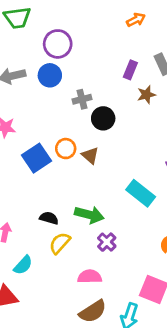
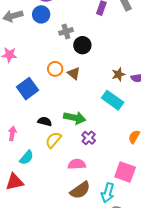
brown star: (146, 95) -> (118, 74), moved
blue square: (37, 158) -> (28, 89), moved

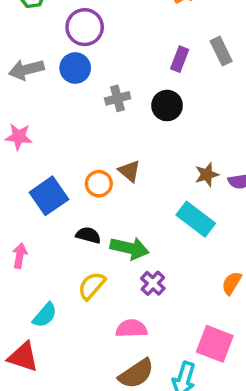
black circle: (82, 45) -> (167, 106), moved
orange circle: (55, 69) -> (99, 184), moved
black semicircle: (45, 121) -> (88, 235), moved
pink arrow: (12, 133) -> (20, 256), moved
red triangle: (15, 182) -> (23, 357), turned 30

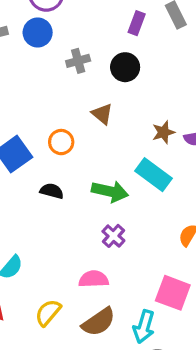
brown triangle: (129, 171) -> (102, 114), moved
green arrow: (129, 248) -> (110, 191), moved
yellow semicircle: (92, 286) -> (48, 313), moved

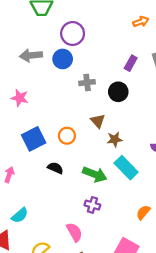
brown star: (163, 132) -> (115, 139), moved
purple cross: (113, 236) -> (92, 205), turned -35
pink semicircle: (94, 279) -> (74, 232), turned 54

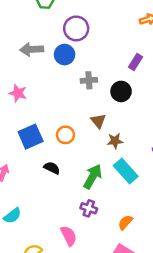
green arrow: (95, 174) -> (93, 176), turned -85
orange semicircle: (143, 212) -> (125, 222), moved

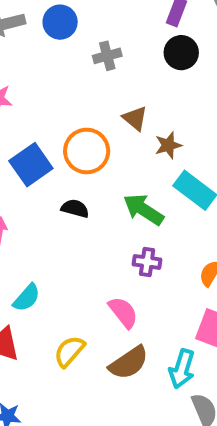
black circle: (121, 91) -> (181, 53), moved
orange circle: (65, 135) -> (87, 151), size x1.5
green arrow: (93, 176) -> (143, 209), turned -75

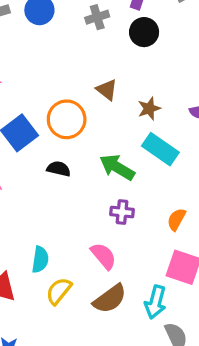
gray cross: (107, 56) -> (97, 17), moved
brown star: (168, 145) -> (149, 109), moved
cyan semicircle: (27, 298) -> (40, 260), moved, turned -30

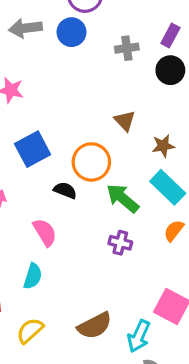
orange circle: (67, 119) -> (91, 162), moved
orange semicircle: (176, 219) -> (174, 231), moved
pink semicircle: (103, 256) -> (45, 232), moved
yellow semicircle: (59, 291) -> (30, 331), moved

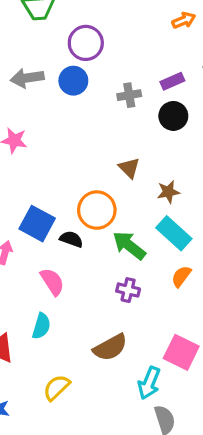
purple rectangle: (170, 35) -> (172, 81), turned 40
blue square: (33, 149) -> (37, 224), moved, turned -32
brown semicircle: (95, 326) -> (110, 347), moved
yellow semicircle: (30, 331) -> (56, 387), moved

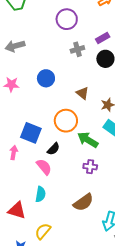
purple circle: (86, 43) -> (67, 19), moved
blue circle: (73, 81) -> (46, 78), moved
black semicircle: (71, 239) -> (53, 149), moved, turned 120
yellow semicircle: (56, 387) -> (43, 231), moved

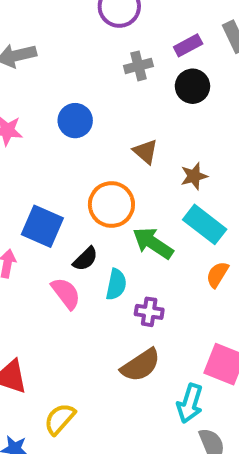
purple cross: (90, 167) -> (149, 312), moved
cyan semicircle: (40, 194) -> (116, 284), moved

